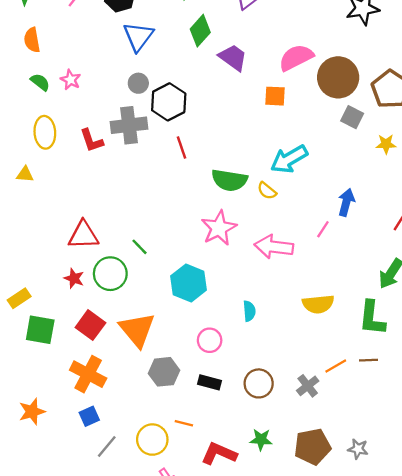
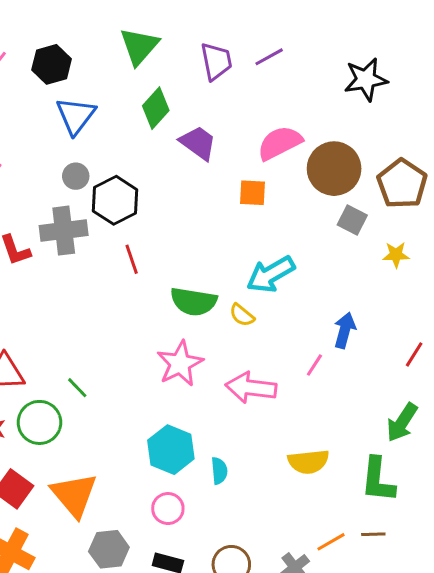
cyan hexagon: (189, 283) -> (171, 450), moved

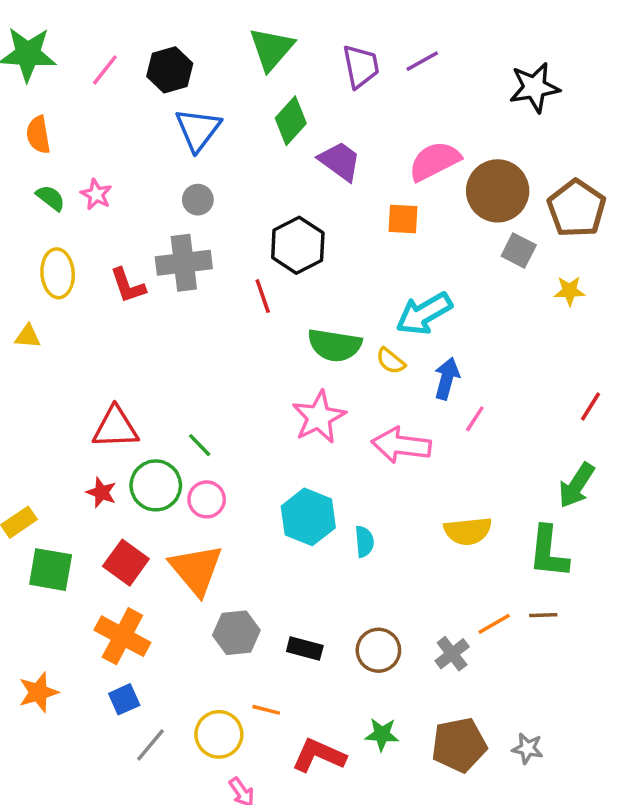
black hexagon: (115, 200) -> (298, 245), moved
blue arrow: (345, 330) -> (447, 378), moved
pink circle: (168, 509) -> (207, 499), moved

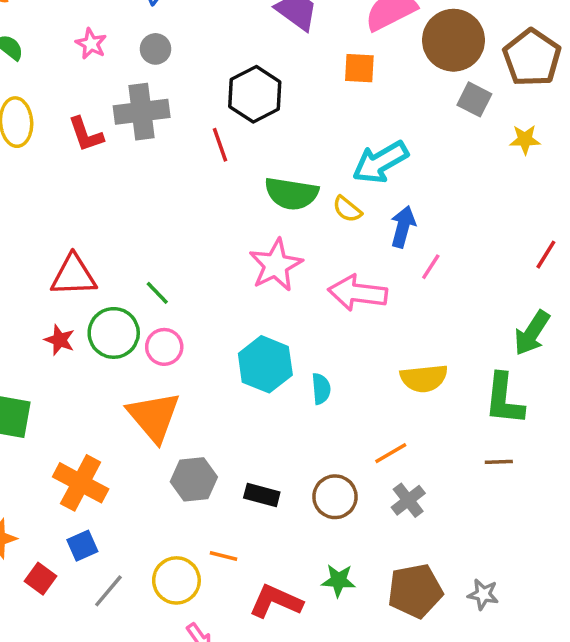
pink star: (96, 194) -> (91, 44), moved
red square: (126, 563) -> (40, 579), moved, size x0.7
orange line: (494, 624) -> (391, 453), moved

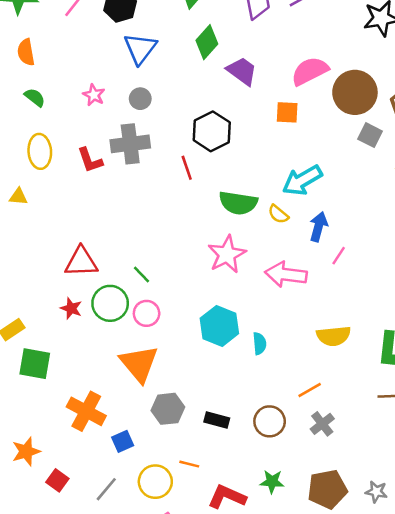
blue square: (82, 546) -> (123, 441), moved

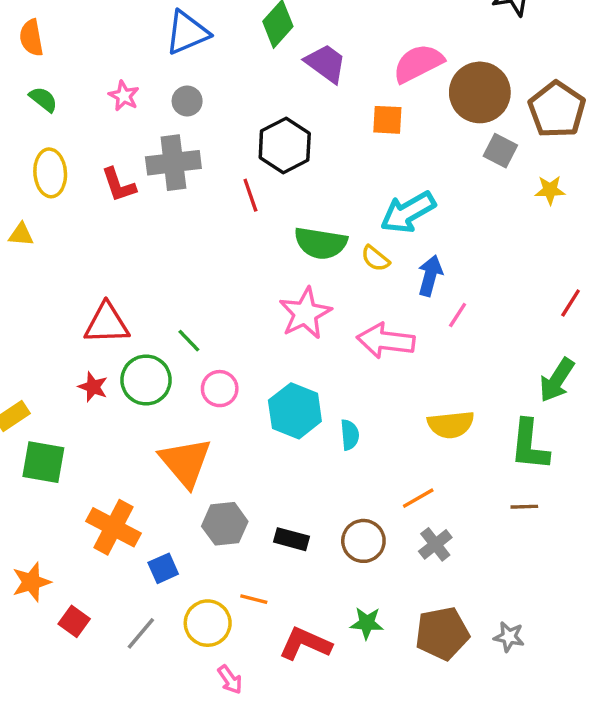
blue triangle: (140, 48) -> (187, 33), turned 30
pink circle: (147, 313) -> (220, 389), moved

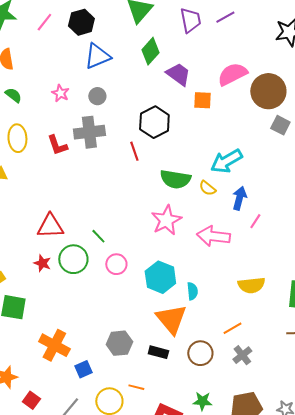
orange square: (387, 120) -> (202, 100), moved
orange triangle: (185, 462) -> (171, 319), moved

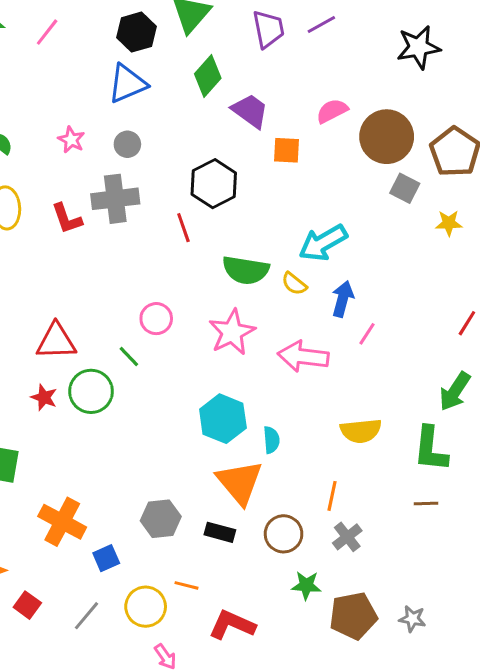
black hexagon: (81, 22) -> (136, 32), moved
pink semicircle: (232, 74) -> (332, 111), size x0.7
pink circle: (116, 264) -> (156, 319), moved
orange line: (232, 328) -> (332, 496), turned -48
green star: (202, 401) -> (306, 585), moved

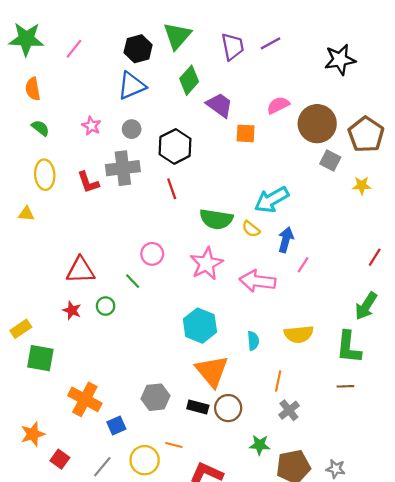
black hexagon: (214, 184) -> (175, 146), moved
green circle: (91, 391) -> (106, 306), size x0.6
cyan semicircle: (271, 440) -> (253, 341), moved
brown circle: (284, 534) -> (228, 408), moved

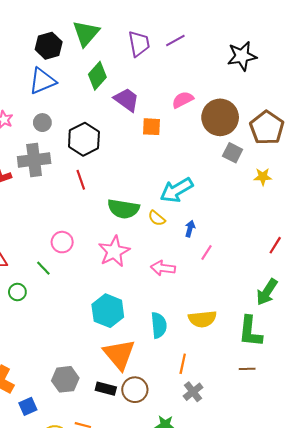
blue arrow: (286, 240) -> (190, 229), size x0.7
pink arrow: (257, 281) -> (163, 268), size x0.7
cyan semicircle: (253, 341) -> (159, 325), size x1.4

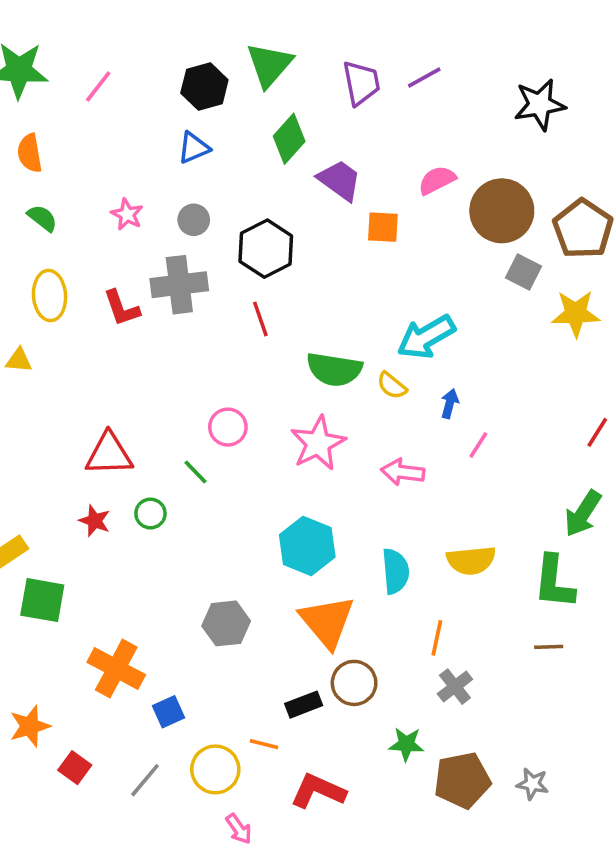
blue triangle: (42, 81) -> (194, 148), size x0.7
yellow star: (263, 177) -> (576, 314), size x1.5
gray hexagon: (65, 379) -> (226, 623), moved
black rectangle: (106, 389) -> (304, 705), moved, turned -36

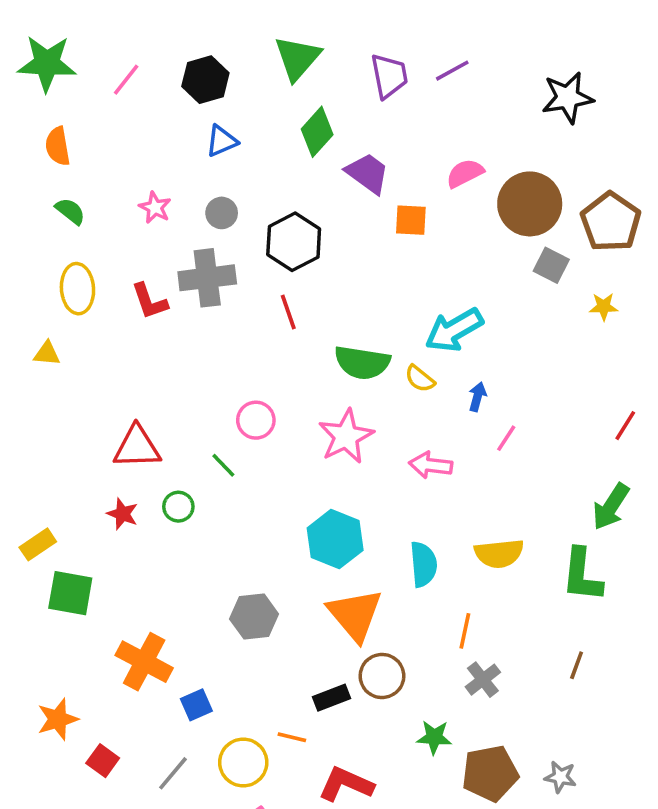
black hexagon: (204, 86) -> (205, 80), moved
yellow star: (576, 314) -> (604, 307), size x0.6
brown line: (549, 647) -> (577, 665), moved, turned -68

